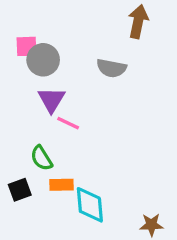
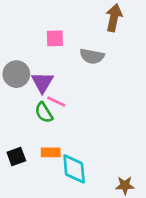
pink square: (26, 46) -> (55, 38), moved
gray circle: (43, 60) -> (16, 74), moved
green semicircle: (41, 158) -> (44, 113), moved

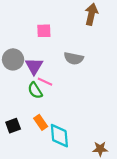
gray semicircle: (92, 56) -> (74, 58), moved
orange rectangle: (51, 152) -> (41, 122), turned 56

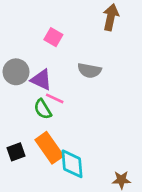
pink square: (44, 31) -> (53, 37), turned 32
purple triangle: (34, 66) -> (41, 80), turned -36
orange rectangle: (41, 122) -> (49, 148), size x1.6

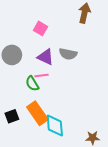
purple triangle: (41, 80) -> (46, 57), moved
pink line: (55, 98) -> (41, 75), turned -32

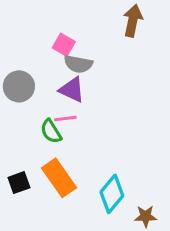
gray semicircle: (68, 54) -> (78, 64), moved
cyan diamond: (55, 125) -> (112, 194), moved, turned 45

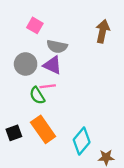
brown arrow: (133, 21) -> (103, 31), moved
pink square: (64, 45) -> (35, 25), moved
gray circle: (19, 86) -> (26, 64), moved

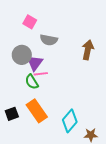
brown arrow: (103, 31) -> (88, 50), moved
purple triangle: (52, 65) -> (35, 63), moved, turned 42

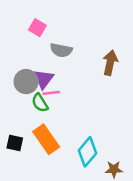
gray circle: (22, 55) -> (26, 82), moved
black square: (12, 114) -> (15, 143), turned 32

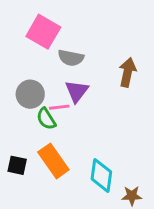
pink square: (37, 28) -> (43, 32), size x1.6
purple triangle: (44, 79) -> (77, 91), moved
cyan diamond: (88, 152) -> (101, 175), turned -32

